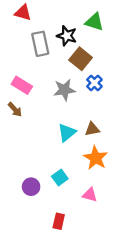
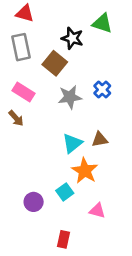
gray rectangle: (40, 44) -> (21, 47), moved
brown square: (81, 59) -> (55, 63), moved
orange star: (96, 158) -> (85, 171), moved

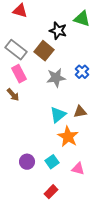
gray rectangle: (21, 47) -> (16, 50), moved, turned -40
pink rectangle: (24, 92) -> (19, 74), turned 30
cyan square: (65, 192) -> (52, 162), moved
red rectangle: (64, 239) -> (51, 192), turned 32

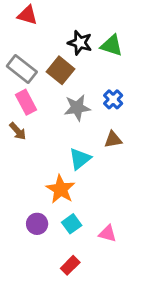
green triangle: (82, 19) -> (112, 45), moved
brown triangle: (80, 112) -> (113, 139), moved
orange star: (68, 137) -> (61, 189), moved

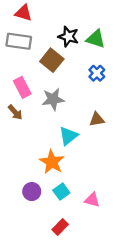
gray rectangle: (22, 69) -> (19, 41), moved, turned -30
blue cross: (113, 99) -> (97, 73), moved
gray star: (77, 108) -> (53, 99), moved

